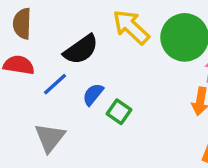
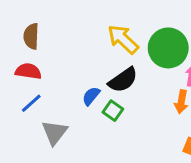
black semicircle: (81, 49) -> (123, 80), moved
blue line: (55, 84) -> (31, 103), moved

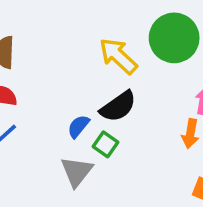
green circle: (168, 48) -> (174, 38), moved
gray triangle: (55, 132) -> (77, 171), moved

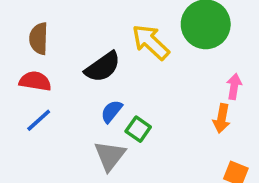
black semicircle: (118, 106) -> (103, 67), moved

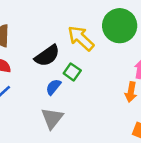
green square: (138, 129) -> (72, 72), moved

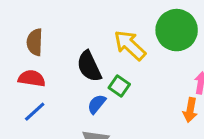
black semicircle: (47, 56) -> (89, 66), turned 100

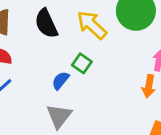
black semicircle: (89, 66) -> (46, 24), moved

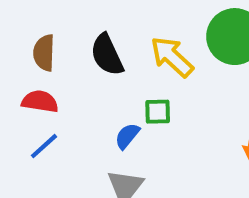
green square: (82, 63) -> (158, 112), turned -36

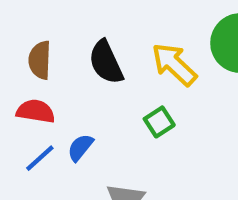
green square: (158, 112) -> (159, 122), turned -32
blue semicircle: (127, 136) -> (80, 147), moved

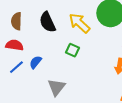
green square: (159, 122) -> (72, 50), turned -32

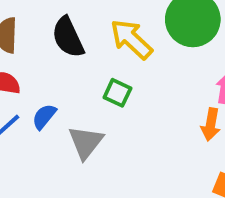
gray triangle: (56, 87) -> (86, 142), moved

